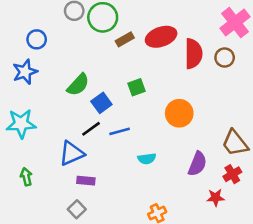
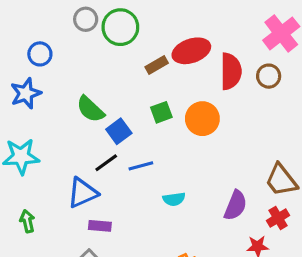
brown rectangle: (125, 39) -> (157, 65), moved
green semicircle: (78, 85) -> (90, 109), turned 90
orange circle: (179, 113) -> (202, 119), moved

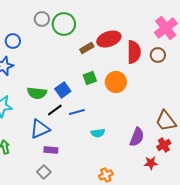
green semicircle: (90, 109) -> (37, 93), moved, turned -36

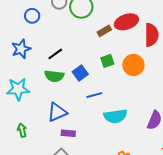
blue circle: (13, 41) -> (32, 16), moved
black line: (55, 110) -> (55, 54), moved
cyan semicircle: (98, 133) -> (115, 116), size x1.6

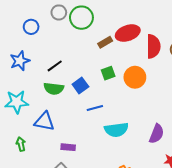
blue triangle: (57, 112) -> (44, 121), moved, turned 35

